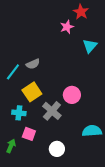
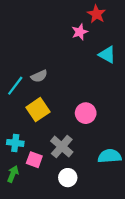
cyan triangle: (90, 46) -> (107, 55), turned -42
gray cross: (52, 111) -> (62, 147), moved
cyan cross: (19, 113) -> (15, 143), moved

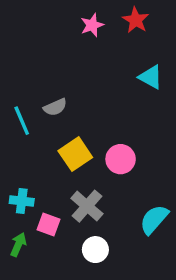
pink star: (80, 32) -> (92, 25), moved
cyan line: (15, 86) -> (22, 121), turned -60
yellow square: (38, 110) -> (75, 154), moved
cyan semicircle: (110, 156) -> (154, 219), turned -45

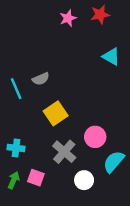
red star: (136, 20) -> (100, 15), turned 30
pink circle: (121, 159) -> (95, 137), moved
pink square: (48, 224) -> (36, 178), moved
white circle: (95, 250) -> (84, 180), moved

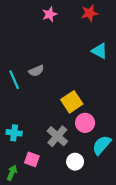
pink star: (68, 18) -> (50, 14), moved
yellow square: (56, 113) -> (72, 102), moved
green arrow: (14, 180) -> (12, 173), moved

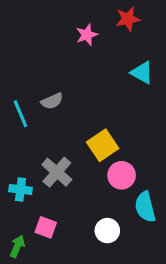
pink star: (50, 14) -> (87, 35), moved
gray cross: (57, 136) -> (57, 172), moved
cyan semicircle: (102, 145) -> (145, 207), turned -55

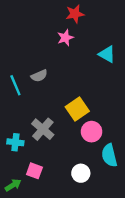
red star: (128, 19) -> (75, 14), moved
pink star: (87, 35) -> (65, 38), moved
green arrow: (17, 246) -> (13, 185), turned 35

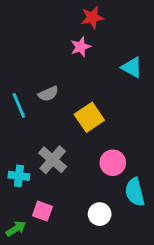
yellow square: (77, 109) -> (89, 117), moved

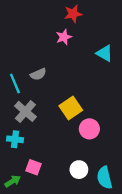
yellow square: (89, 117) -> (71, 108), moved
gray cross: (53, 160) -> (25, 111), moved
cyan semicircle: (135, 192) -> (105, 178), moved

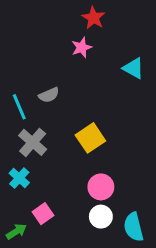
red star: (73, 14) -> (93, 18), turned -30
pink circle: (89, 129) -> (101, 187), moved
cyan cross: (15, 139) -> (19, 178), turned 35
pink square: (34, 167) -> (43, 214), turned 35

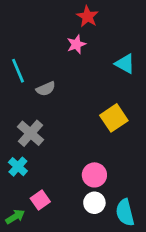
cyan line: (19, 107) -> (18, 71), moved
yellow square: (90, 138) -> (114, 118), moved

